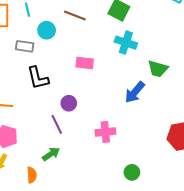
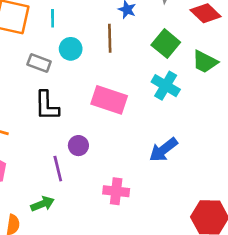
brown line: (75, 15) -> (110, 38), turned 55
pink rectangle: (85, 63) -> (109, 100), size x1.5
green trapezoid: (158, 69) -> (205, 62), moved

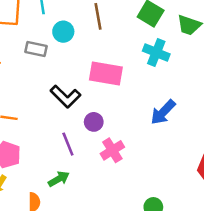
black L-shape: (47, 106) -> (65, 96), moved, turned -36
purple circle: (78, 146) -> (94, 122), moved
pink cross: (116, 191) -> (112, 150), moved, turned -30

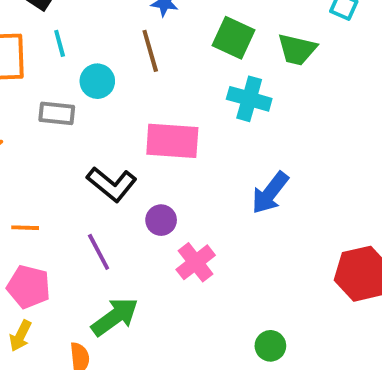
purple line: (68, 144) -> (99, 252), moved
green arrow: (59, 179) -> (115, 317), size x1.4

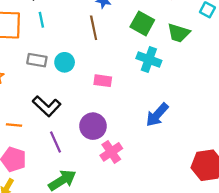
cyan circle: (97, 81) -> (65, 62), moved
pink rectangle: (172, 141) -> (103, 81), size x0.6
black L-shape: (112, 184) -> (47, 106), moved
purple circle: (161, 220) -> (93, 126), size x1.5

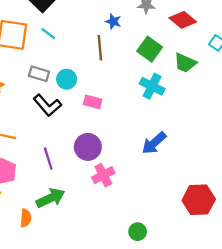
cyan line: (41, 20) -> (48, 34), turned -49
pink rectangle: (103, 81) -> (93, 102), moved
black L-shape: (47, 106) -> (47, 105), moved

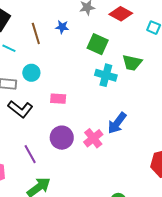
brown line: (100, 48) -> (36, 33), moved
green trapezoid: (185, 63) -> (132, 63), moved
cyan circle: (67, 79) -> (31, 73), moved
pink cross: (103, 175) -> (93, 138), moved

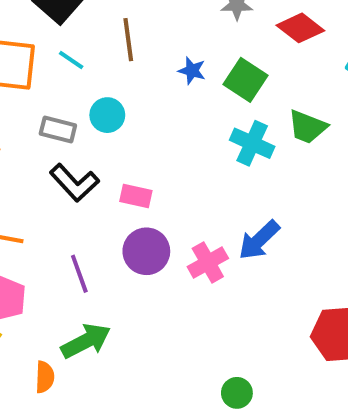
blue star: (62, 27) -> (192, 71), moved
pink rectangle: (58, 99) -> (136, 196), moved

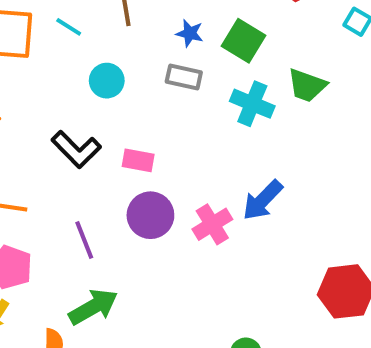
gray rectangle: (58, 129) -> (184, 77), moved

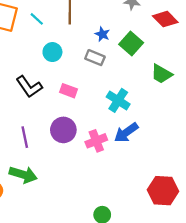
cyan cross: (252, 104) -> (118, 100), moved
pink rectangle: (138, 160) -> (68, 91), moved
green arrow: (93, 307) -> (23, 175), turned 36

